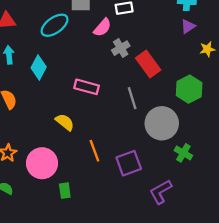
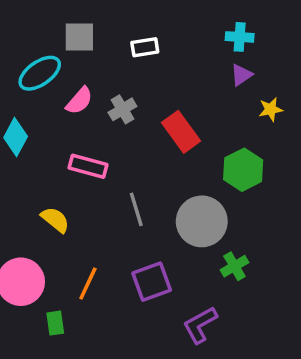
pink semicircle: (102, 28) -> (79, 101), moved
gray cross: (121, 48) -> (122, 109), moved
gray line: (132, 98) -> (136, 209), moved
orange line: (94, 151) -> (88, 283), moved, turned 45
green cross: (183, 153) -> (234, 266), turned 30

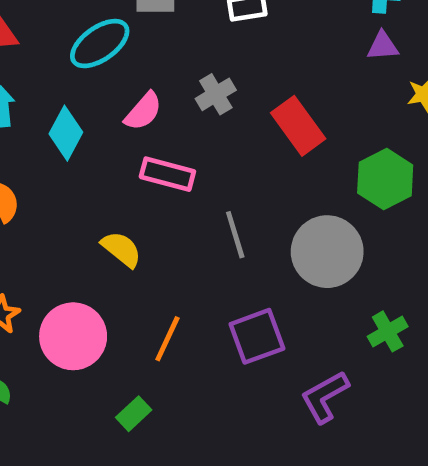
purple triangle: (241, 75) -> (383, 46), turned 30
pink semicircle: (79, 101) -> (143, 111), moved
green cross: (234, 266) -> (388, 331), moved
green rectangle: (55, 323) -> (134, 414), moved, turned 55

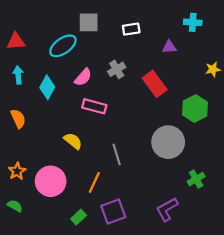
purple triangle: (383, 46) -> (169, 47), moved
gray line: (235, 235) -> (117, 154), moved
purple square: (257, 336) -> (113, 212), moved

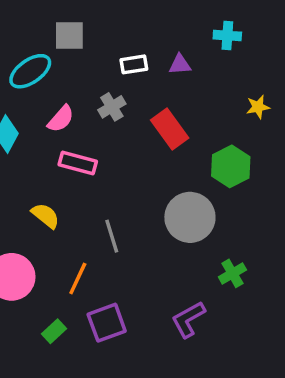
white rectangle: (131, 29) -> (134, 64), moved
purple triangle: (169, 47) -> (180, 64), moved

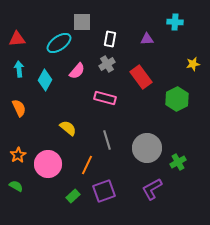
white rectangle: (134, 64) -> (110, 39), moved, turned -70
pink rectangle: (78, 163) -> (105, 98), moved
gray circle: (190, 217) -> (147, 148), moved

